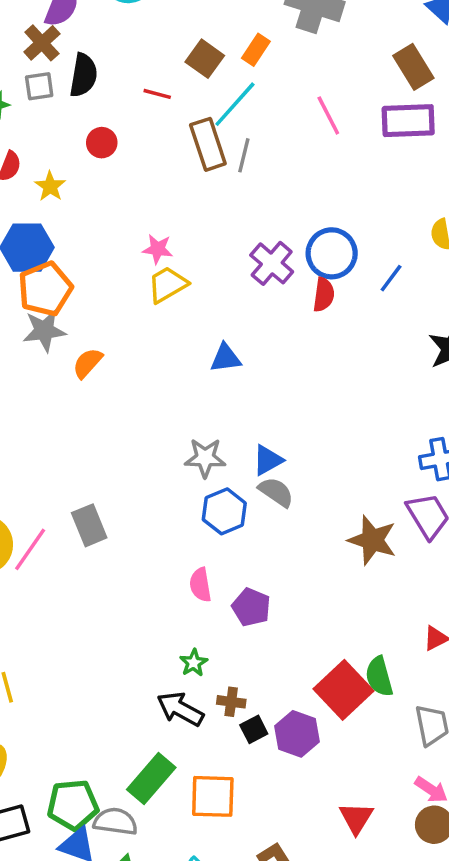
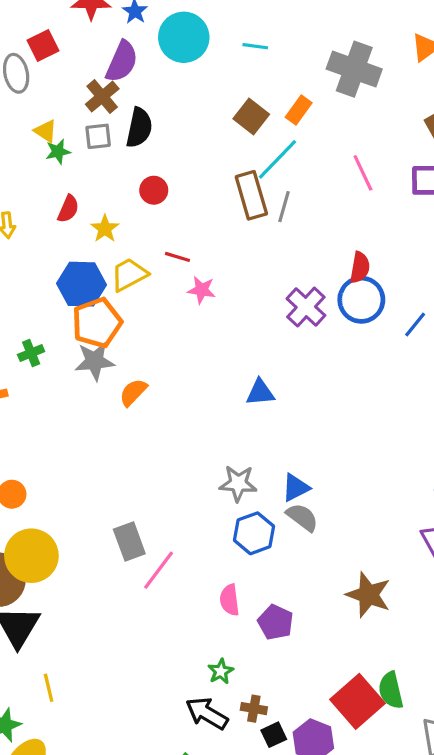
red line: (157, 94) -> (178, 257), moved
yellow trapezoid: (168, 285) -> (129, 275), moved
red semicircle: (324, 295) -> (360, 267), moved
brown star: (372, 540) -> (368, 595), moved
pink line: (30, 549) -> (159, 570), moved

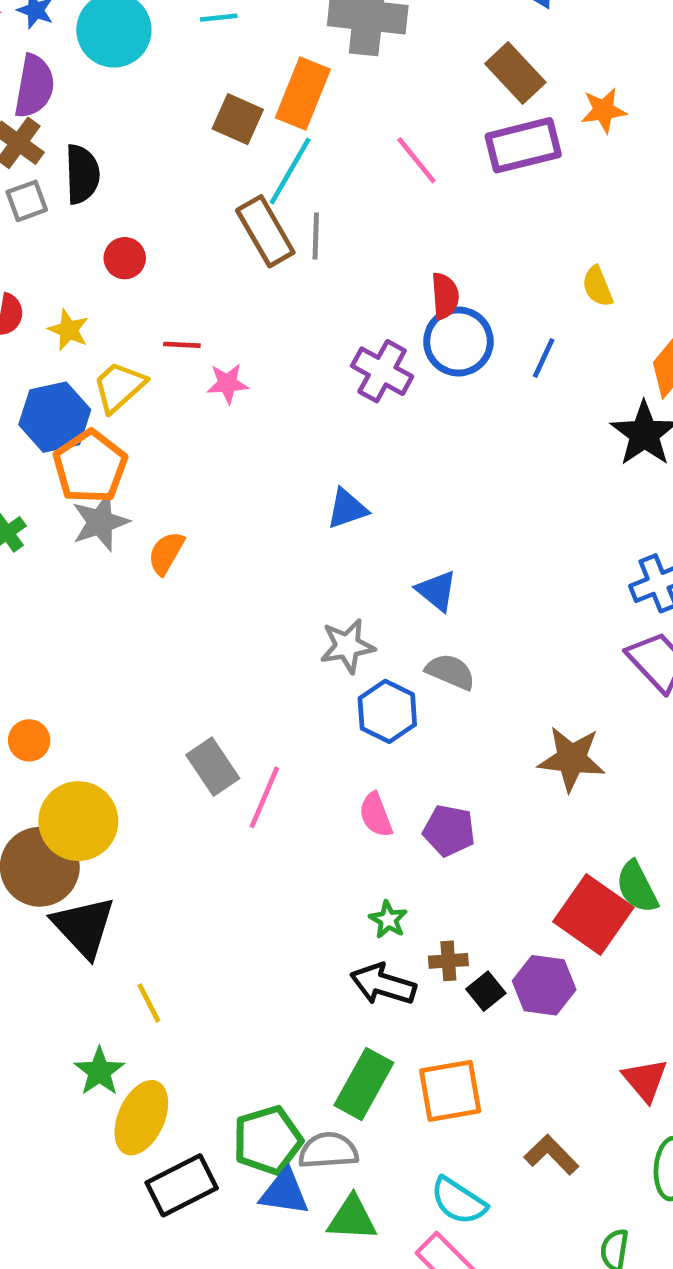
orange rectangle: (299, 110) -> (303, 93), size x1.6
blue triangle: (296, 488) -> (437, 591), moved, turned -40

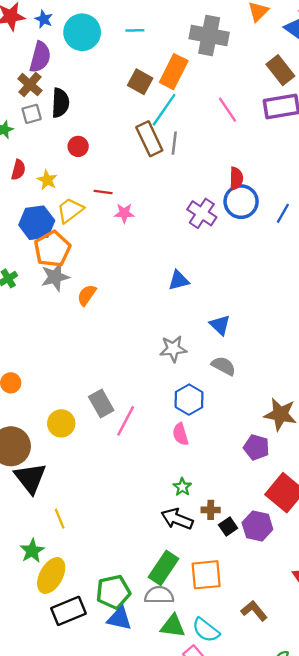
blue hexagon: (387, 711) -> (189, 400), moved
yellow circle: (78, 821) -> (61, 423), moved, size x0.7
purple pentagon: (449, 831) -> (256, 447), moved
gray semicircle: (328, 1151) -> (159, 595), moved
green triangle: (352, 1218) -> (173, 626), moved

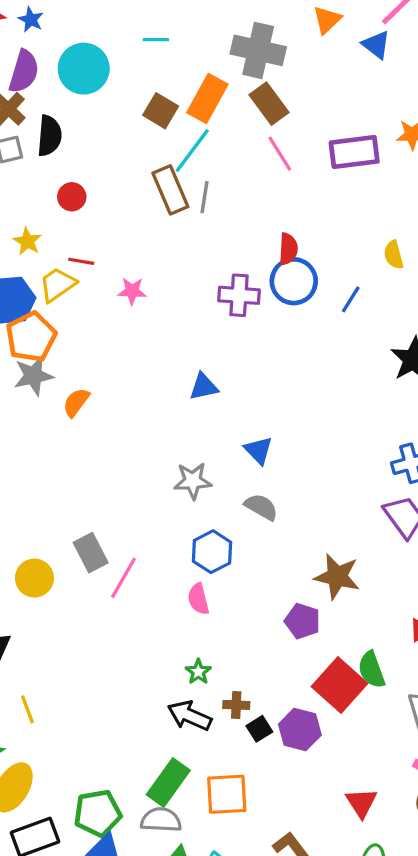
cyan circle: (82, 32) -> (84, 69), moved
brown rectangle: (280, 70) -> (269, 104), moved
red line: (103, 192) -> (81, 261), moved
purple cross: (202, 213) -> (239, 295), turned -32

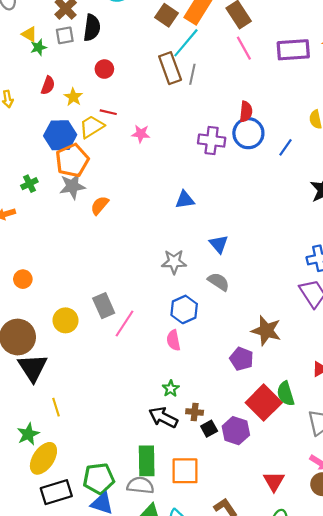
green rectangle: (168, 783) -> (147, 461), turned -40

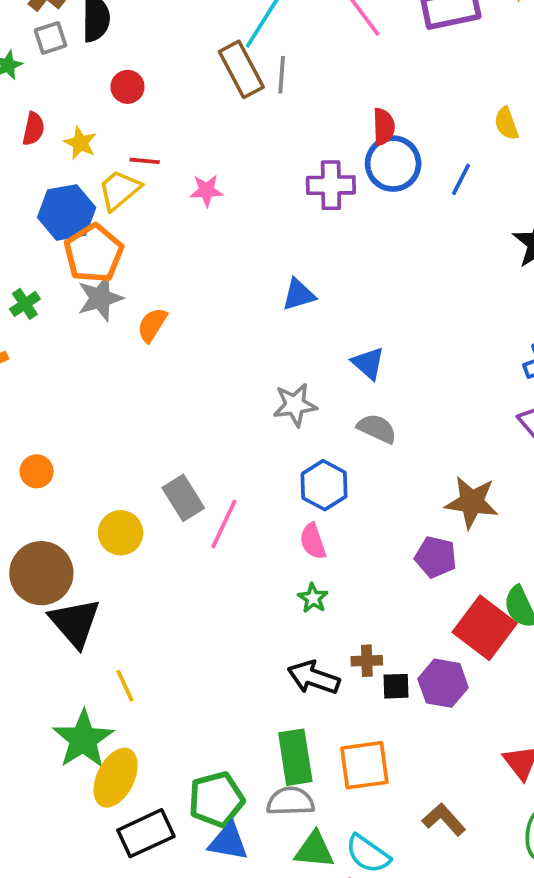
green star: (171, 389) -> (313, 598), moved
black square: (209, 429) -> (396, 686), turned 35
green star: (28, 434) -> (83, 739), size x1.5

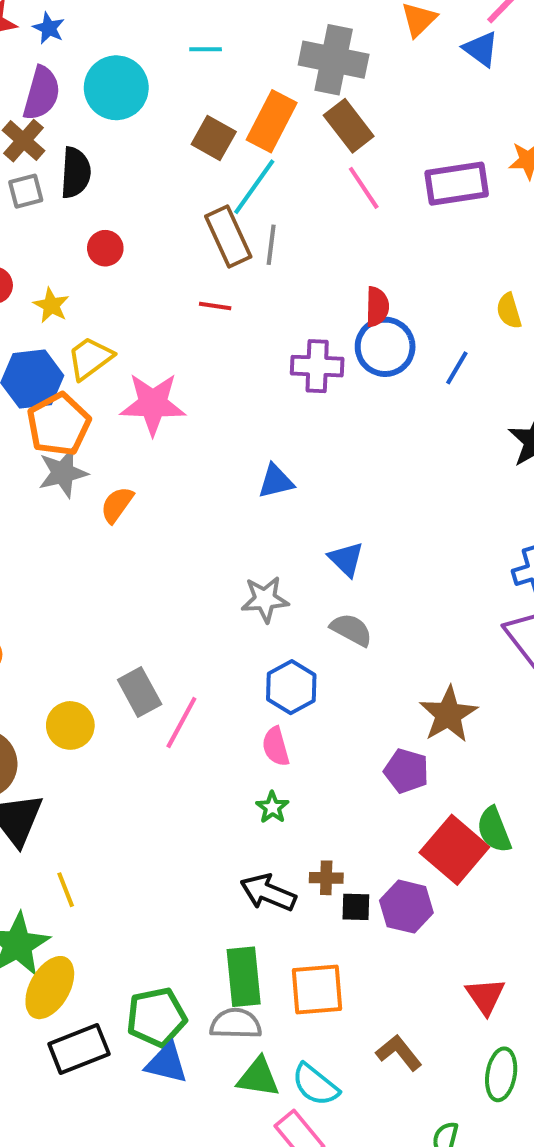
red line: (145, 161) -> (215, 306), moved
pink star: (206, 190) -> (153, 404), moved, size x1.8
brown star: (472, 502) -> (448, 714), turned 30

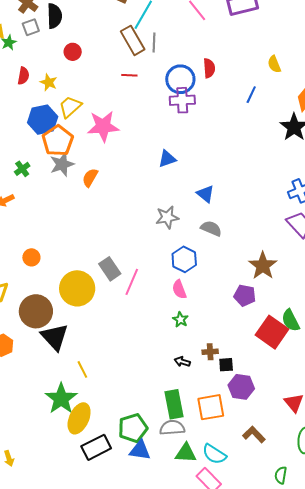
blue circle: (385, 347) -> (180, 79), moved
yellow circle: (70, 725) -> (77, 288), size x1.5
black arrow: (268, 893) -> (182, 362), size x0.6
purple hexagon: (406, 907) -> (241, 387), moved

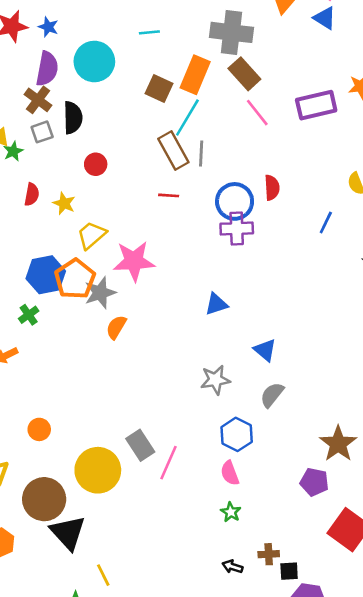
blue hexagon: (43, 120) -> (46, 275), moved
gray star: (62, 164) -> (100, 293), moved
gray semicircle: (211, 228) -> (272, 395), turned -75

